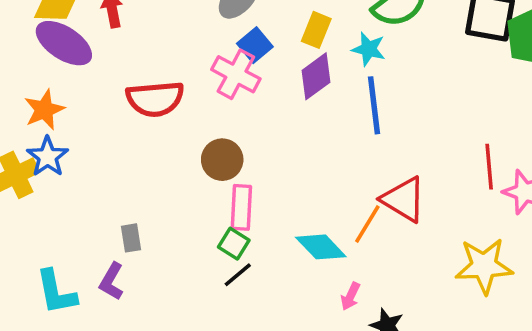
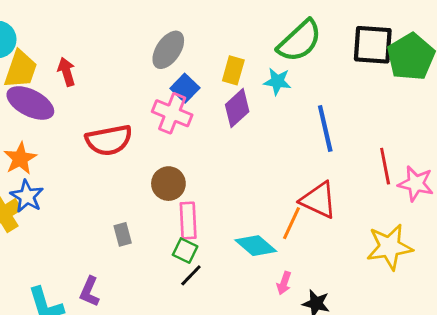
blue line: (374, 105) -> (325, 128), moved
gray rectangle: (131, 238) -> (123, 234), moved

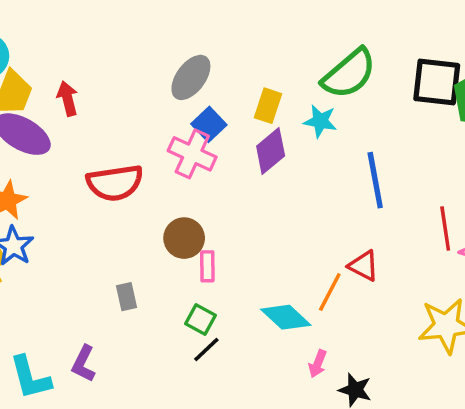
red triangle: (319, 200) -> (364, 266), size x0.7
pink rectangle: (188, 221) -> (207, 266), moved, size x0.7

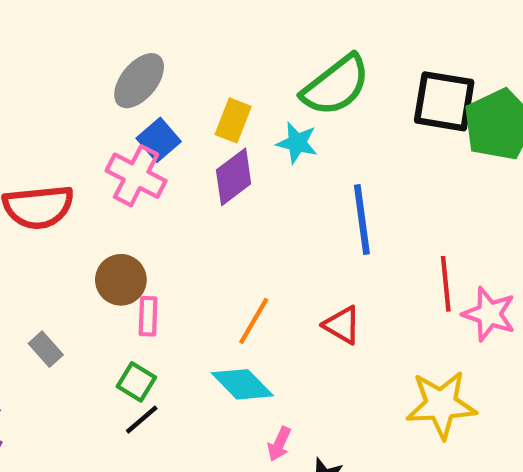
orange line: (330, 292) -> (254, 321), moved
gray rectangle: (126, 297) -> (46, 349), turned -32

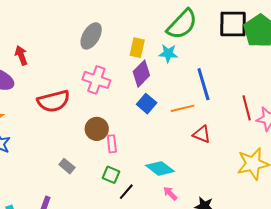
blue square: (159, 140) -> (147, 104), moved
orange line: (254, 321) -> (183, 108), moved, turned 55
black line: (142, 420) -> (126, 192), moved
pink arrow: (279, 444) -> (170, 193), moved, turned 119

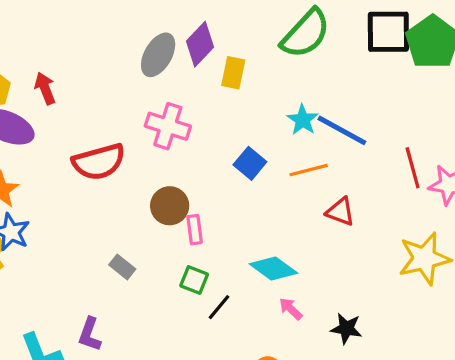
cyan star: (168, 53) -> (303, 120), moved, turned 30
purple diamond: (141, 74) -> (200, 44), moved
blue line: (203, 84) -> (342, 130), turned -44

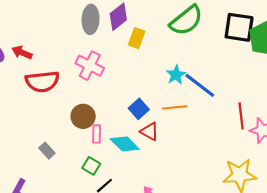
gray ellipse: (158, 55) -> (91, 19), turned -36
red arrow: (45, 88) -> (22, 52), moved, turned -54
blue square: (250, 163) -> (139, 109), moved
red triangle: (340, 212) -> (150, 131), moved
cyan diamond: (273, 268) -> (125, 144), moved

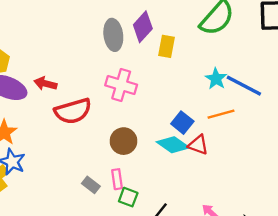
pink rectangle: (97, 134) -> (117, 179), moved
cyan diamond: (125, 144) -> (173, 145), moved
green square: (91, 166) -> (128, 197), moved

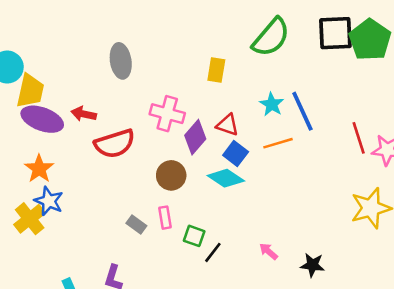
purple diamond: (143, 27) -> (195, 137), moved
gray ellipse: (113, 35) -> (121, 61), moved
blue line: (244, 86) -> (302, 111), turned 39
red triangle: (198, 145) -> (227, 125), moved
green square: (128, 197) -> (194, 236), moved

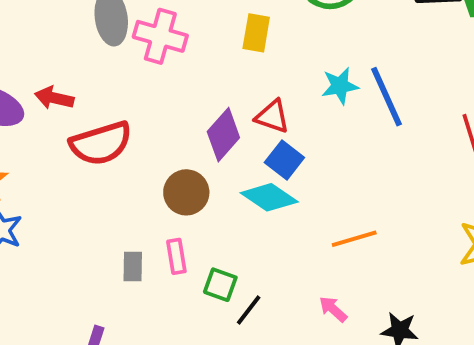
cyan star: (272, 104) -> (340, 86), turned 30
pink cross: (167, 114) -> (160, 36), moved
orange line: (278, 143) -> (354, 239), moved
gray rectangle: (136, 224) -> (133, 266), turned 54

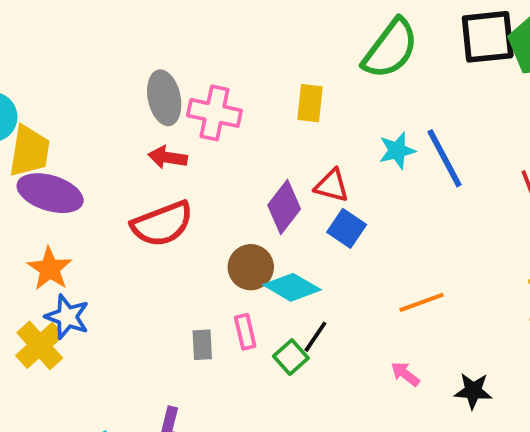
red arrow: (54, 98) -> (168, 157), moved
cyan diamond: (269, 197) -> (292, 287), moved
green square: (220, 285) -> (291, 357), turned 32
black line: (249, 310) -> (315, 337), moved

